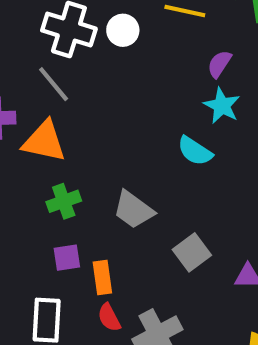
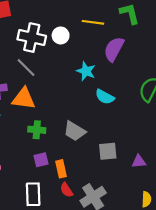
purple semicircle: (219, 64) -> (114, 49), size x1.6
cyan star: (222, 106) -> (86, 71), moved
green cross: (64, 201) -> (37, 130), turned 30
gray square: (192, 252) -> (108, 151), turned 36

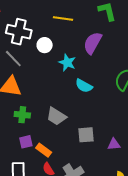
yellow line: (93, 22) -> (63, 18), moved
white circle: (61, 35) -> (45, 45), moved
orange rectangle: (61, 169) -> (44, 150), turned -42

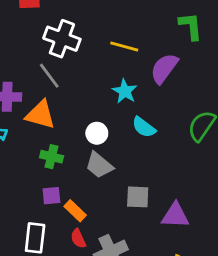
yellow line: (63, 18) -> (124, 47), moved
white circle: (45, 45) -> (97, 133), moved
purple triangle: (114, 144) -> (175, 216), size x1.5

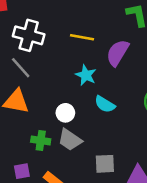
green cross: (52, 157) -> (41, 141), moved
purple square: (51, 196) -> (22, 171), moved

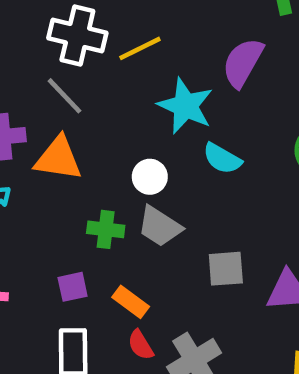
yellow line: (82, 37) -> (140, 48), moved, turned -35
cyan star: (86, 75) -> (185, 106), size x1.4

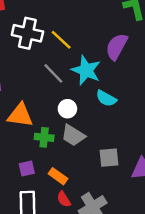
yellow line: (140, 48) -> (61, 40), turned 70
gray line: (64, 96) -> (53, 73), moved
orange triangle: (58, 158) -> (20, 115), moved

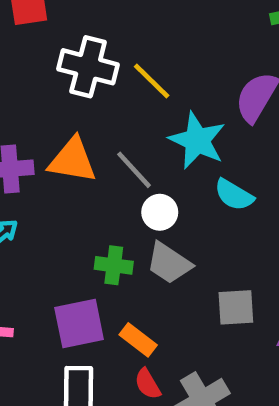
gray line: (53, 73) -> (134, 170), moved
orange triangle: (20, 115) -> (72, 160), moved
purple square: (27, 169) -> (79, 323), size x1.6

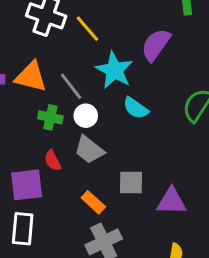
green cross: (114, 265) -> (50, 117), moved
orange rectangle: (138, 340) -> (93, 202), moved
red semicircle: (148, 384) -> (53, 161), moved

